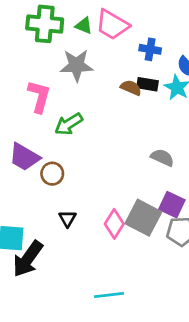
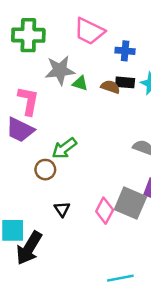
green triangle: (84, 26) -> (80, 83), moved
green arrow: (69, 124) -> (64, 148), moved
purple trapezoid: (24, 157) -> (20, 130), moved
cyan line: (109, 295) -> (120, 278), moved

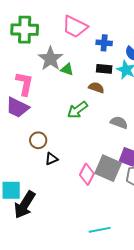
gray star: (60, 70) -> (50, 59), turned -30
brown semicircle: (110, 87) -> (96, 88), moved
green arrow: (64, 148) -> (77, 110), moved
black triangle: (62, 209) -> (51, 159), moved, turned 40

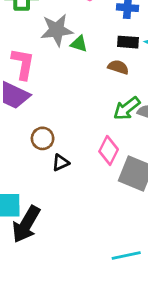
gray star: (50, 59) -> (57, 30), turned 30
green arrow: (77, 110) -> (127, 108), moved
pink diamond: (87, 174) -> (109, 150), moved

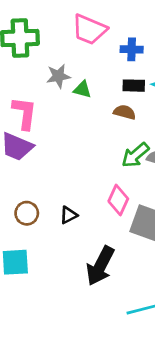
gray star: (57, 30) -> (58, 76), size x0.7
brown circle: (43, 138) -> (27, 213), moved
black arrow: (26, 224) -> (100, 266), moved

